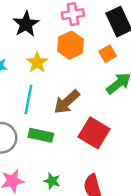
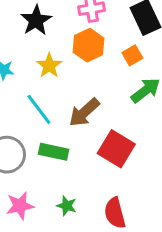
cyan line: (28, 99) -> (39, 109), turned -48

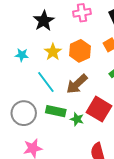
orange hexagon: (89, 45) -> (80, 51), moved
green star: (67, 206) -> (77, 119), moved

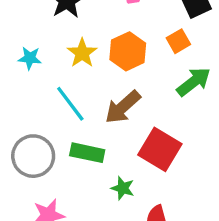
green star: (77, 119) -> (123, 188), moved

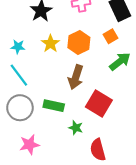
cyan line: (70, 104) -> (19, 75), moved
brown arrow: (123, 107) -> (76, 77), turned -30

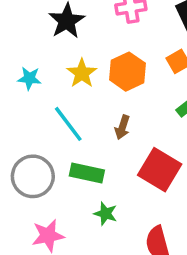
cyan line: (19, 75) -> (68, 124), moved
brown arrow: (76, 77) -> (122, 127), size x0.6
green star: (76, 128) -> (105, 214), moved

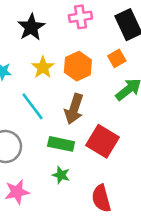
brown arrow: (122, 127) -> (74, 109), size x1.6
green rectangle: (87, 173) -> (61, 144), moved

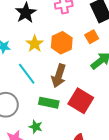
green star: (61, 175) -> (36, 127), moved

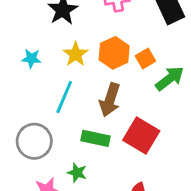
orange square: (92, 37) -> (145, 59), moved
cyan line: (27, 74) -> (64, 97), turned 60

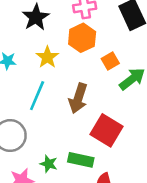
orange hexagon: (114, 53) -> (82, 38), moved
green rectangle: (96, 138) -> (81, 160), moved

